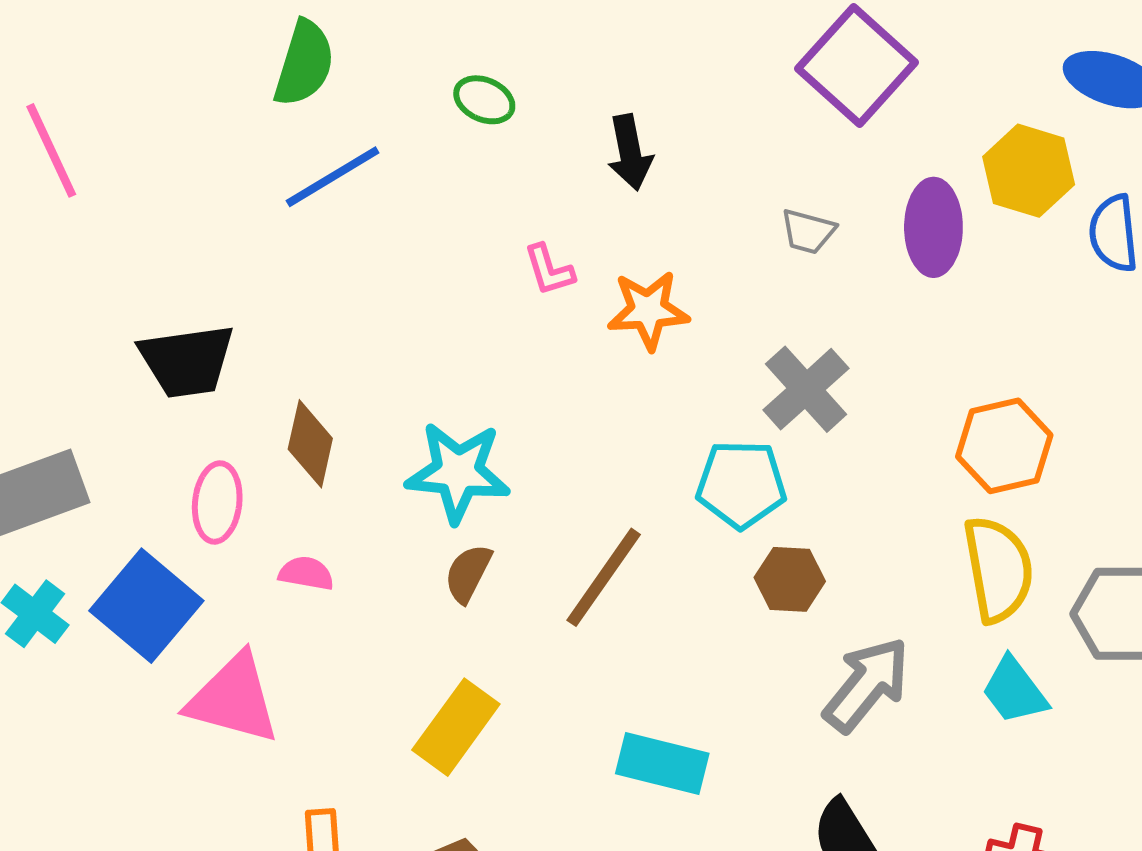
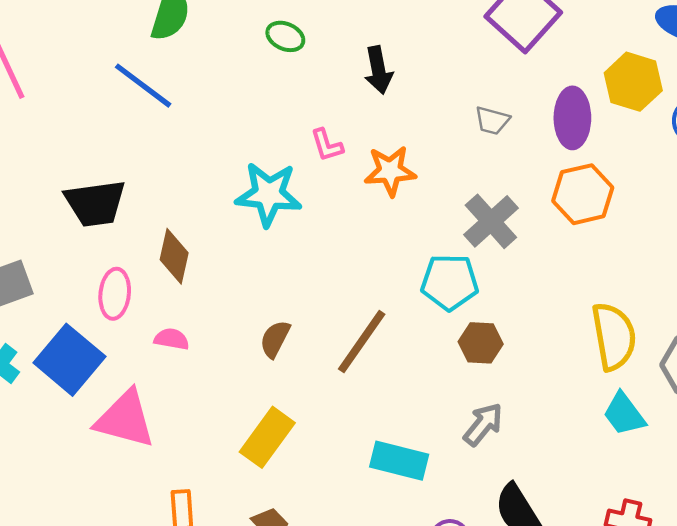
blue line: (333, 177) -> (143, 86), moved, turned 68
orange hexagon: (1004, 446) -> (583, 194), moved
cyan star: (458, 472) -> (269, 194), moved
gray arrow: (867, 685) -> (483, 424), moved, size x0.7

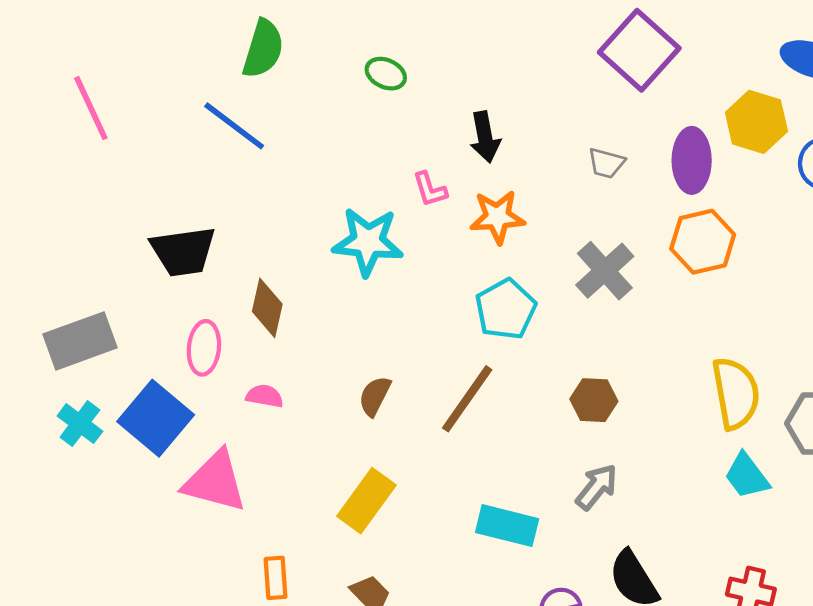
black arrow: (378, 70) -> (485, 137), moved
cyan pentagon: (450, 282) -> (506, 309), moved, turned -30

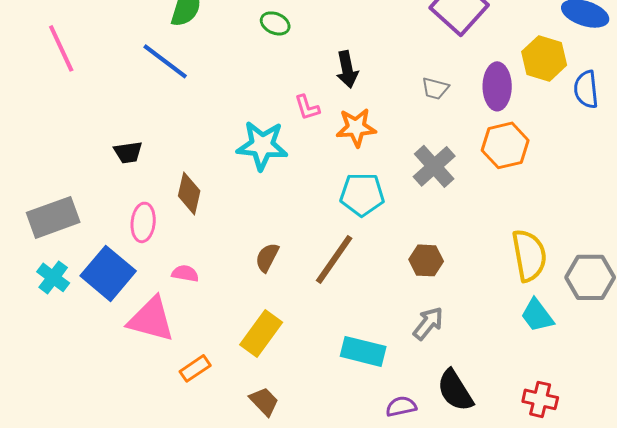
black trapezoid: (183, 251) -> (128, 152), size x0.6
cyan pentagon: (506, 309) -> (362, 194), turned 30
pink semicircle: (265, 396) -> (185, 273), moved
orange rectangle: (276, 578) -> (195, 368), moved, turned 60

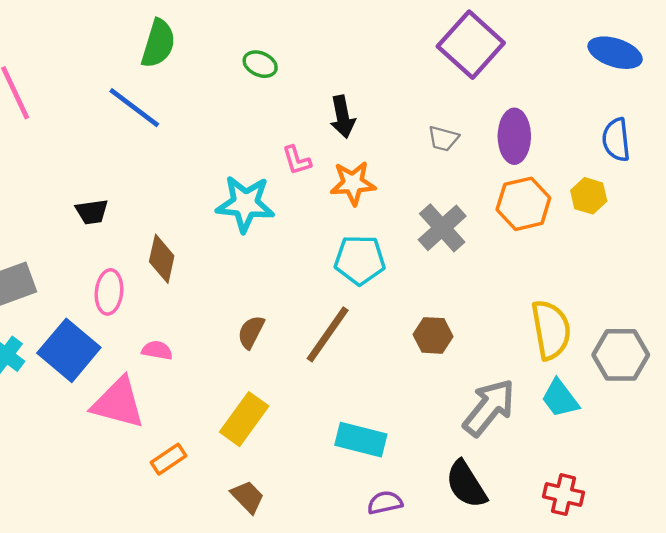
yellow hexagon: (544, 58) -> (589, 196), moved, size x0.7
gray arrow: (428, 323) -> (489, 408), moved, size x1.5
purple semicircle: (401, 406) -> (385, 503), moved

